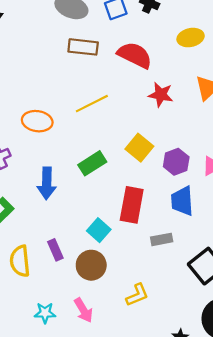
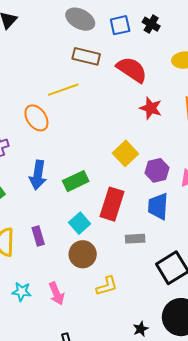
yellow line: (92, 104) -> (63, 90), moved
orange ellipse: (37, 121) -> (36, 118), turned 40
green rectangle: (92, 163) -> (76, 181), moved
brown circle: (91, 265) -> (83, 254), moved

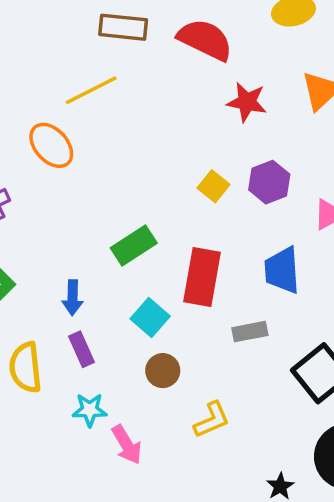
yellow square: (125, 153) -> (214, 186), size x0.7
purple hexagon: (157, 170) -> (269, 182), moved
blue arrow: (38, 175) -> (73, 298), moved, size x0.7
brown circle: (83, 254) -> (163, 371), size x0.7
cyan star: (22, 292) -> (90, 410), moved

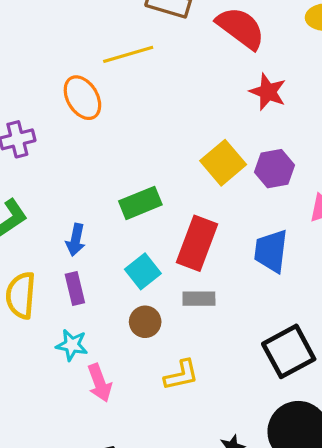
yellow square: (214, 186) -> (223, 163), size x1.5
gray rectangle: (250, 332) -> (199, 299), moved

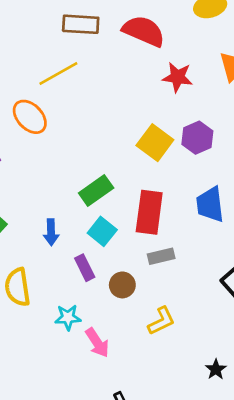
cyan square: (143, 271) -> (102, 231), moved
purple rectangle: (75, 288) -> (85, 268), moved

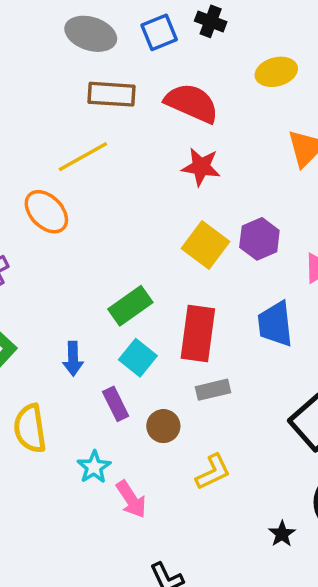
red star: (178, 77) -> (201, 167), moved
cyan star: (68, 317) -> (94, 467), turned -30

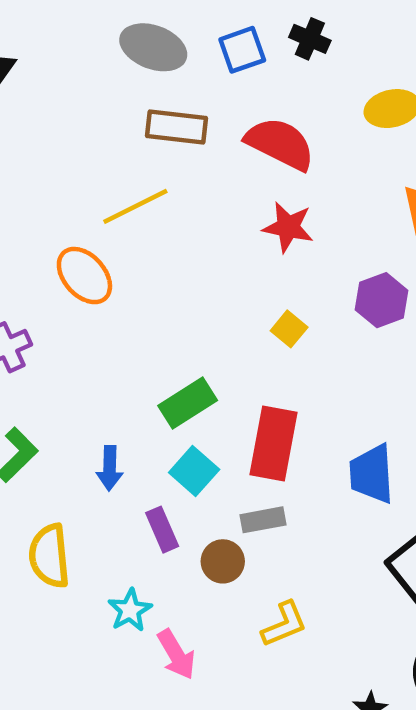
purple hexagon: (259, 239) -> (382, 300), moved
yellow square: (206, 245) -> (289, 329), size x0.6
blue trapezoid: (275, 324) -> (372, 474), moved
gray rectangle: (213, 390) -> (263, 520), moved

